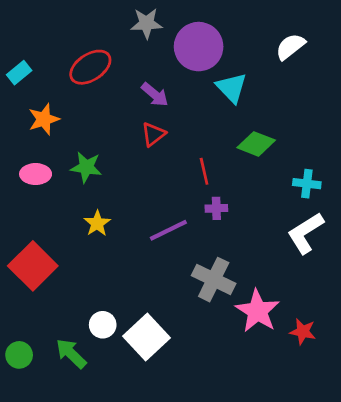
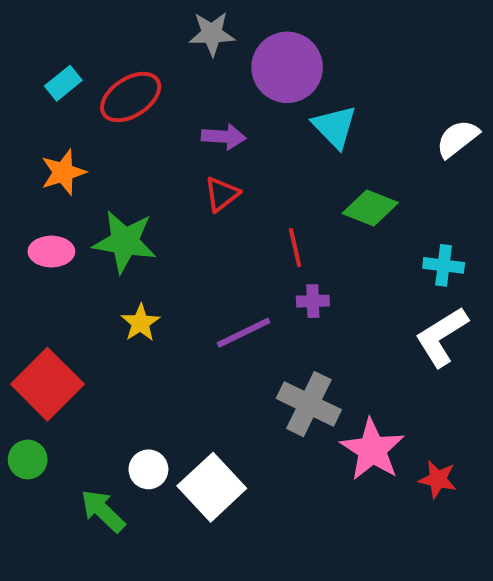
white semicircle: (290, 47) -> (457, 139), moved
cyan rectangle: (19, 73) -> (63, 83), moved
purple arrow: (155, 95) -> (224, 137), turned -36
green star: (86, 167) -> (125, 242), size x1.4
green circle: (19, 355) -> (28, 459), moved

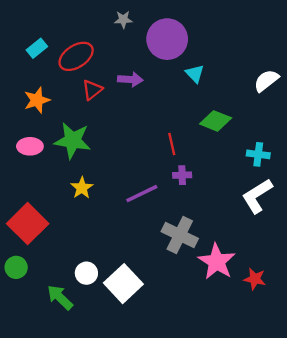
gray star: (212, 34) -> (123, 19), size x0.7
cyan triangle: (335, 127) -> (195, 74), size x0.7
red triangle: (222, 194) -> (92, 90), moved

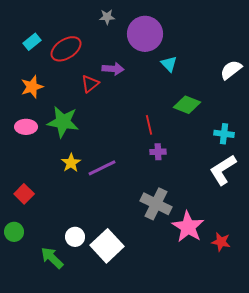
red triangle: (92, 90) -> (90, 84), moved
purple line: (142, 194) -> (102, 168), moved
red square: (28, 224) -> (24, 194), size x0.6

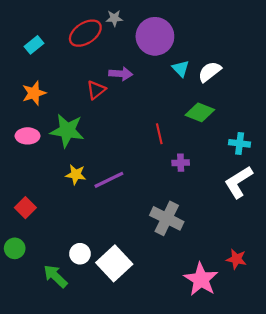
red ellipse: (66, 49) -> (85, 33), moved
white semicircle: (231, 70) -> (210, 72), moved
purple cross: (158, 152) -> (181, 163), moved
yellow star: (71, 163) -> (76, 174), turned -30
pink star: (188, 227) -> (201, 279), moved

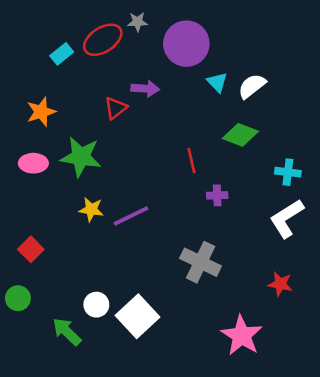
cyan rectangle: (34, 45) -> (62, 54), moved
red star: (236, 259) -> (280, 284), moved

